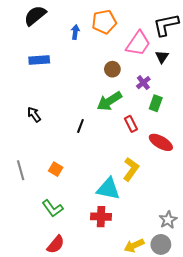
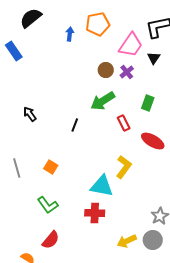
blue rectangle: (39, 60) -> (14, 51), moved, turned 60
purple cross: (143, 83) -> (127, 72), moved

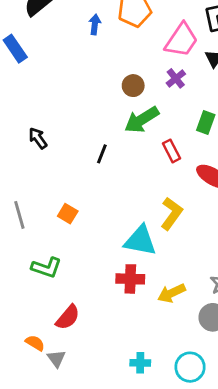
brown circle: (106, 70) -> (133, 86), moved
green L-shape: (48, 205) -> (46, 268), moved, turned -35
yellow arrow: (127, 241) -> (172, 293), moved

